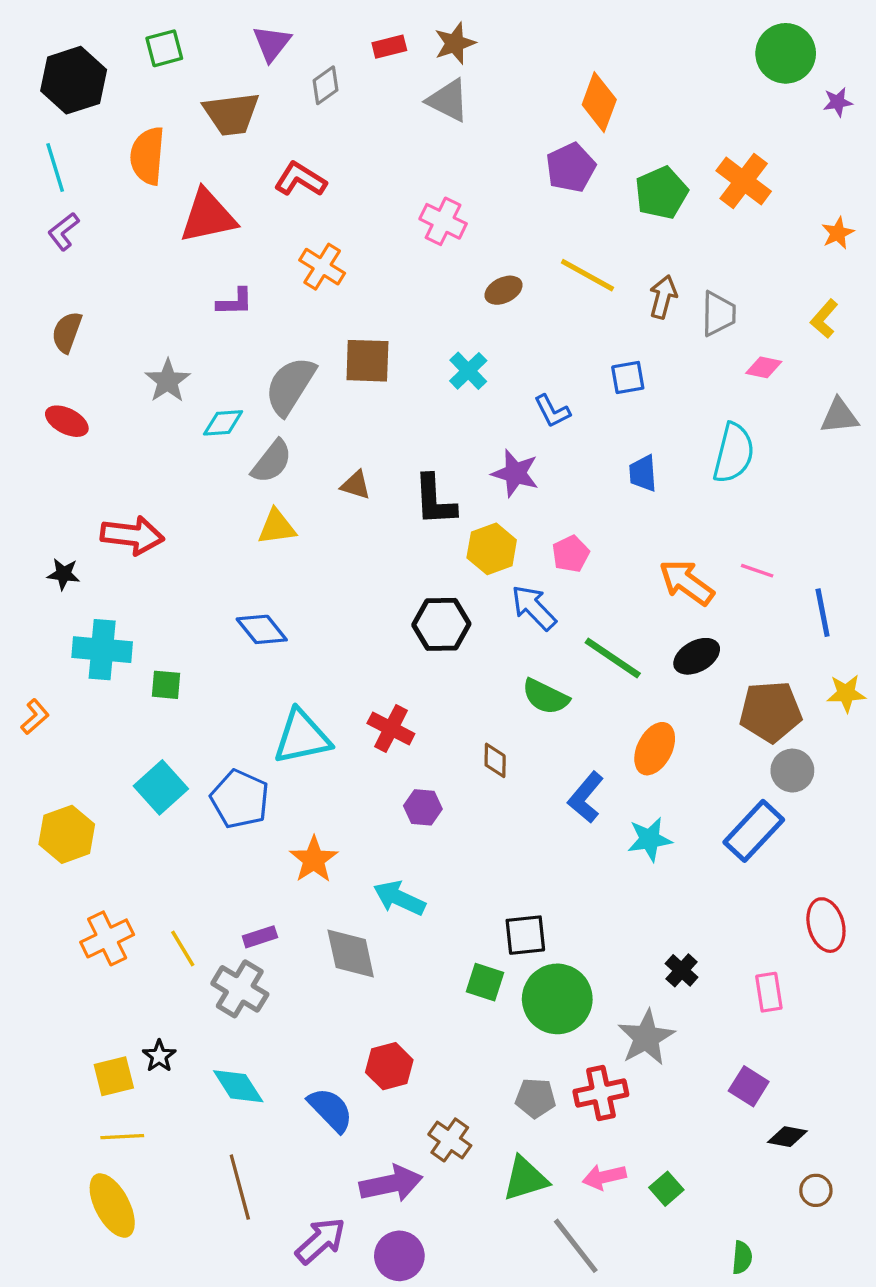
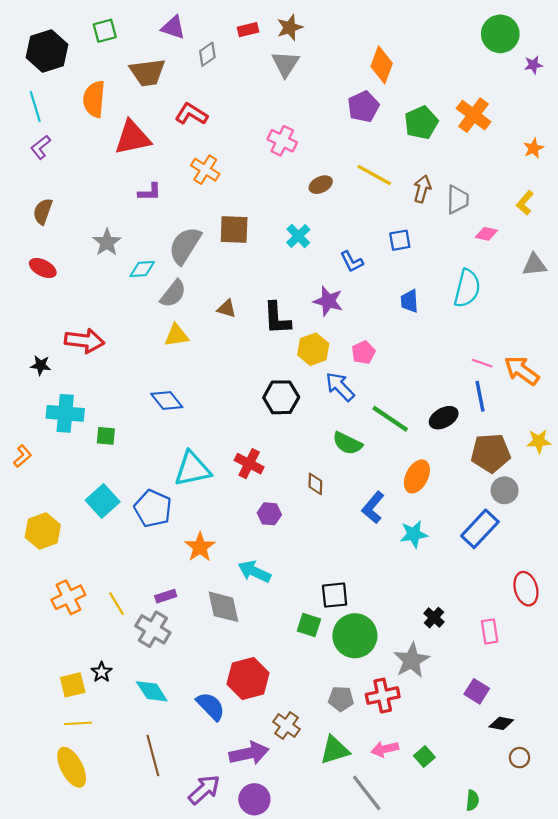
purple triangle: (272, 43) -> (173, 27), turned -50
gray triangle: (448, 100) -> (285, 64), turned 36
orange arrow: (687, 582) -> (522, 371), moved
blue line: (823, 613) -> (480, 396), moved
red hexagon: (389, 1066) -> (248, 678), size x1.4

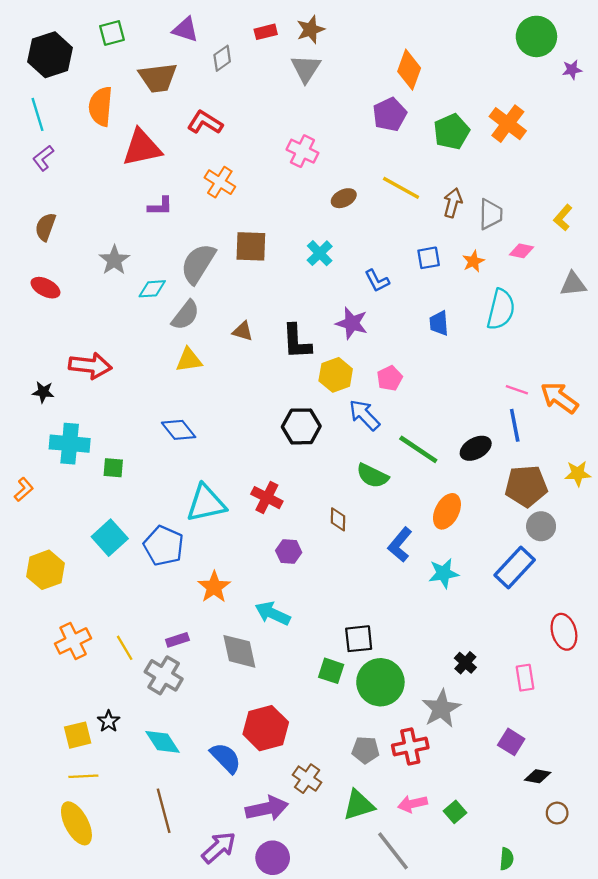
orange star: (533, 148) -> (473, 261), moved

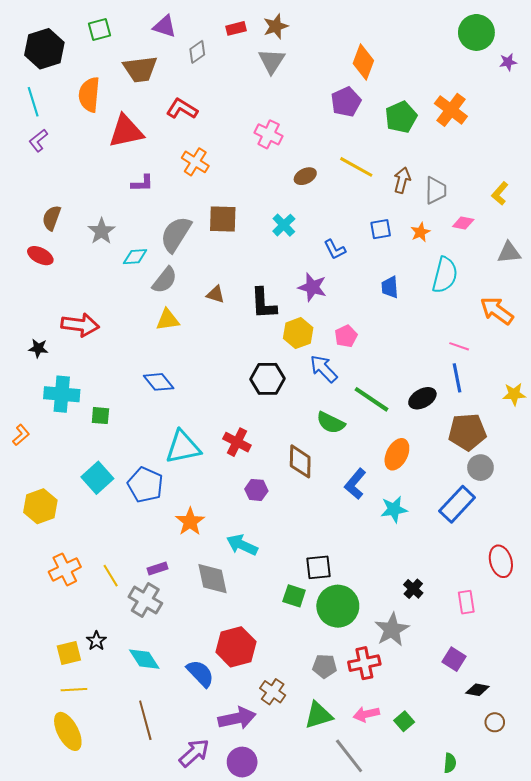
brown semicircle: (45, 227) -> (52, 218), moved
orange arrow: (559, 398) -> (497, 311), moved
yellow star: (578, 473) -> (514, 394), moved
brown diamond: (338, 519) -> (300, 461), size x1.6

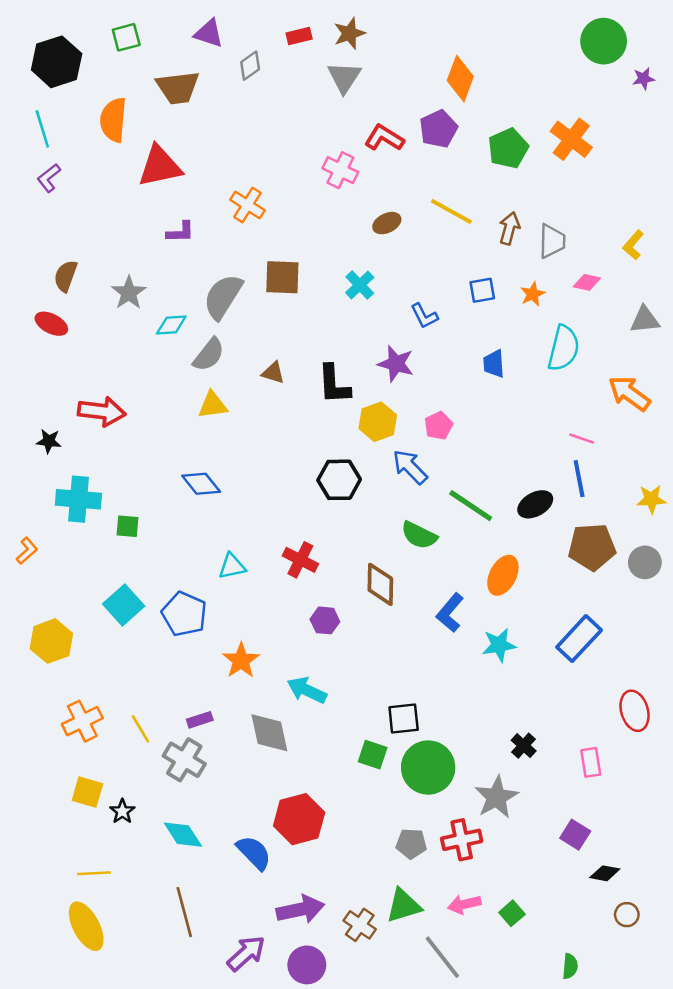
red L-shape: (182, 109) -> (384, 138), moved
cyan triangle: (183, 447) -> (232, 566), size x0.6
gray circle: (480, 468) -> (645, 562), moved
yellow square: (69, 653) -> (87, 792), moved, turned 30
brown cross: (273, 692) -> (360, 925), moved

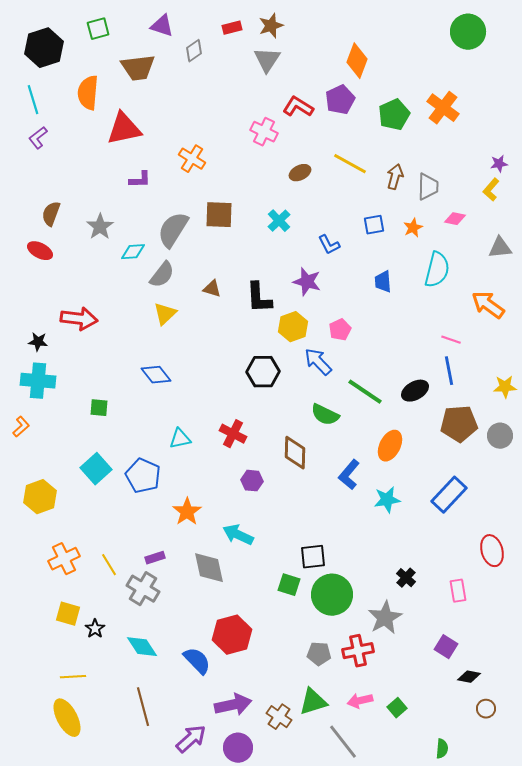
purple star: (644, 79) -> (499, 164), moved
yellow triangle: (213, 405) -> (165, 314), turned -35
cyan cross: (78, 499) -> (38, 381), moved

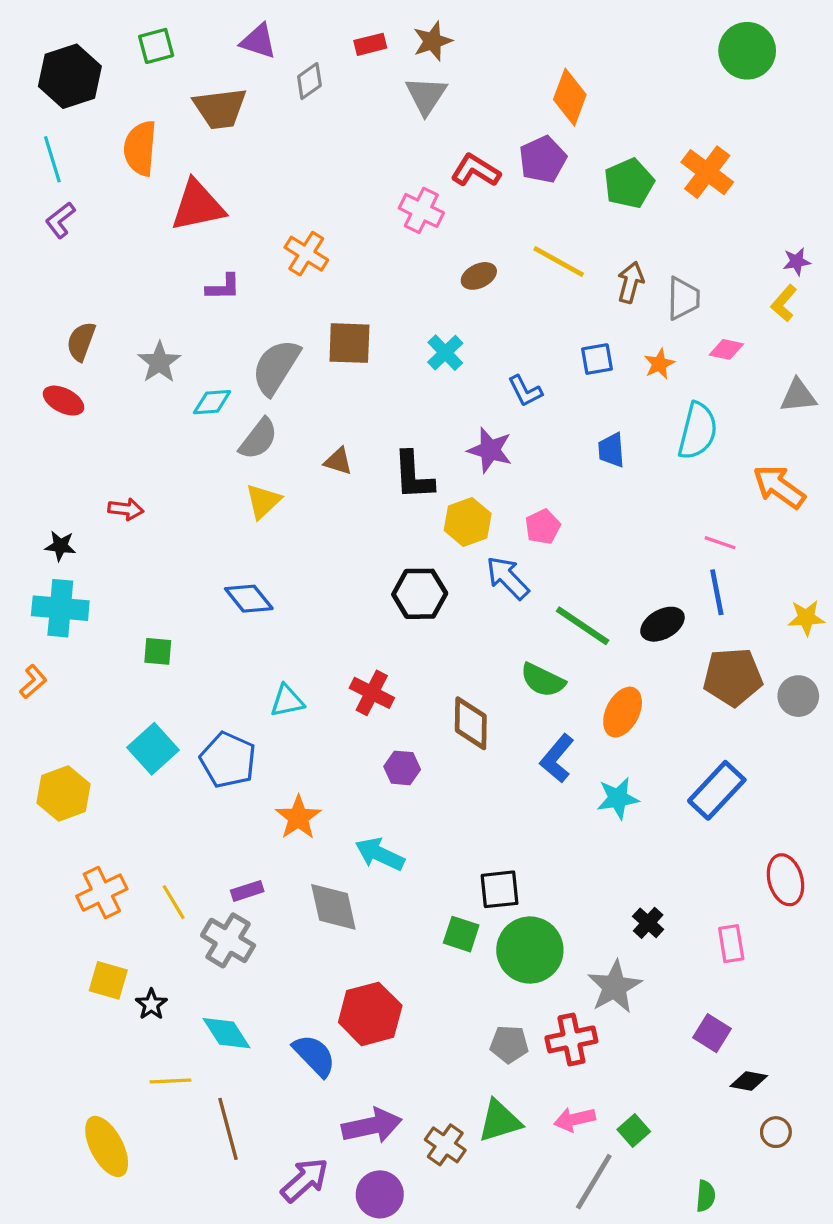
red arrow: (79, 319) -> (126, 509), size x0.6
green semicircle: (325, 415) -> (543, 680), moved
yellow line: (73, 677) -> (171, 1081), moved
gray line: (343, 742) -> (594, 1182), moved, turned 69

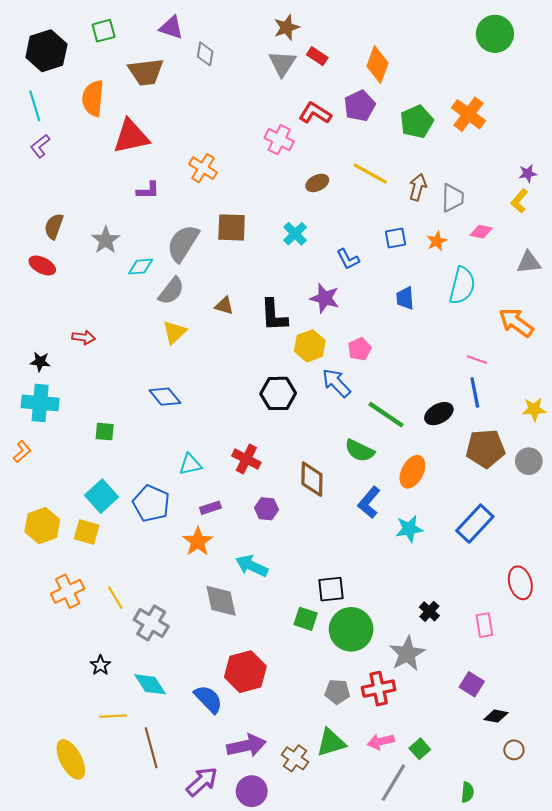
red rectangle: (370, 44) -> (317, 56), moved, turned 48
gray diamond: (309, 81) -> (205, 54), turned -45
purple rectangle: (247, 891) -> (210, 508), moved
yellow square: (108, 980) -> (87, 532), moved

